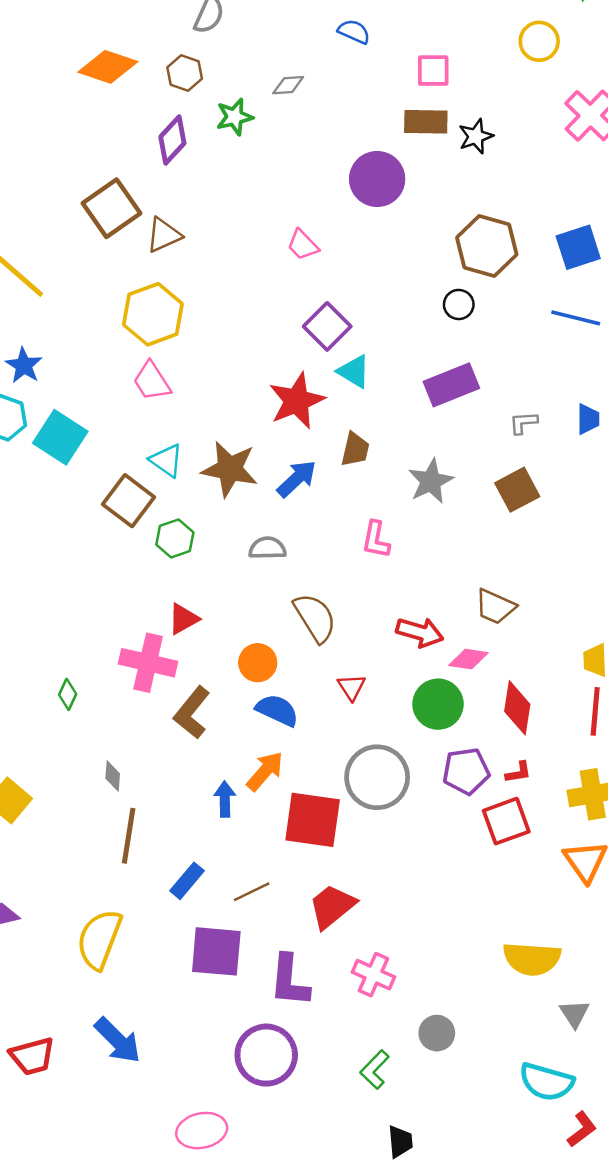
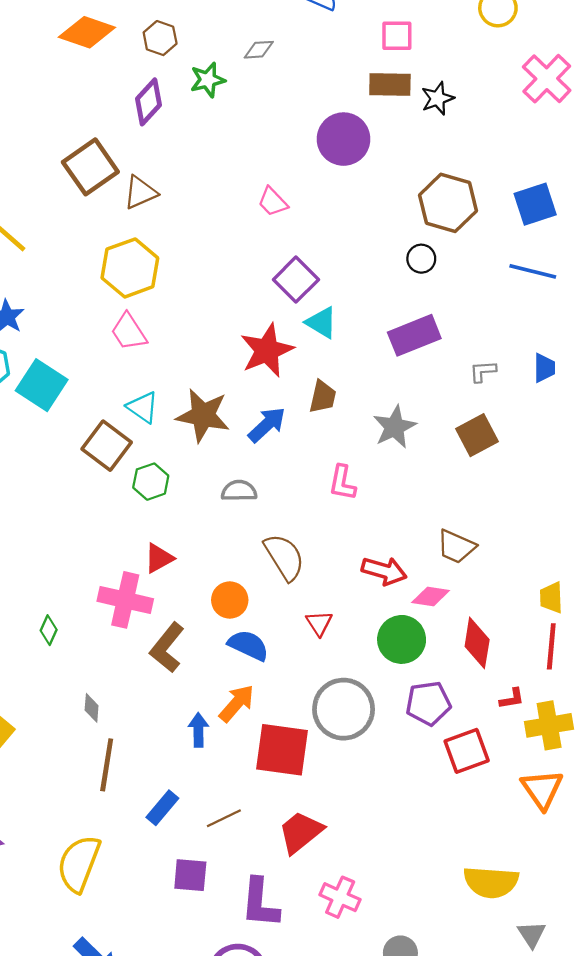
red L-shape: (518, 772) -> (512, 699), moved
purple square: (216, 951) -> (190, 875), size x0.7

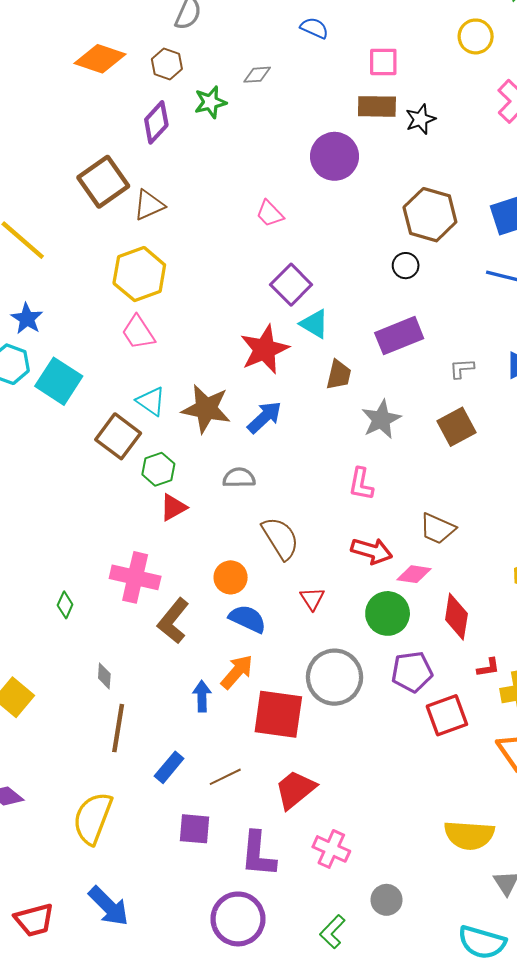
brown trapezoid: (323, 397) -> (339, 375), moved
pink L-shape: (342, 483) -> (361, 484), moved
red triangle: (159, 558) -> (173, 507), moved

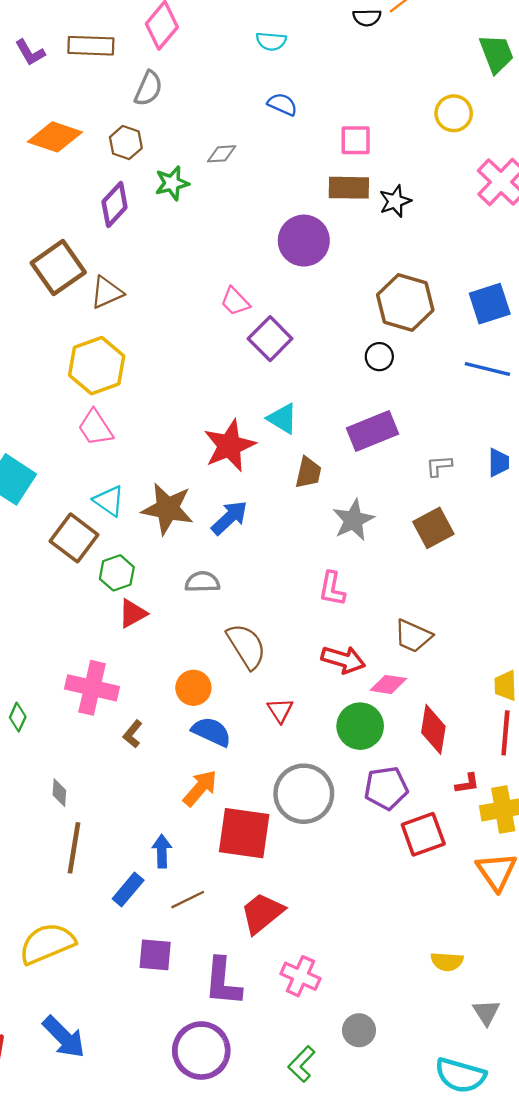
purple square: (291, 285) -> (270, 339), moved
brown L-shape: (173, 621) -> (133, 734), size x0.6
blue arrow: (202, 696) -> (162, 851), moved
yellow semicircle: (93, 818) -> (47, 944), turned 46
yellow semicircle: (469, 835) -> (447, 962), size x0.6

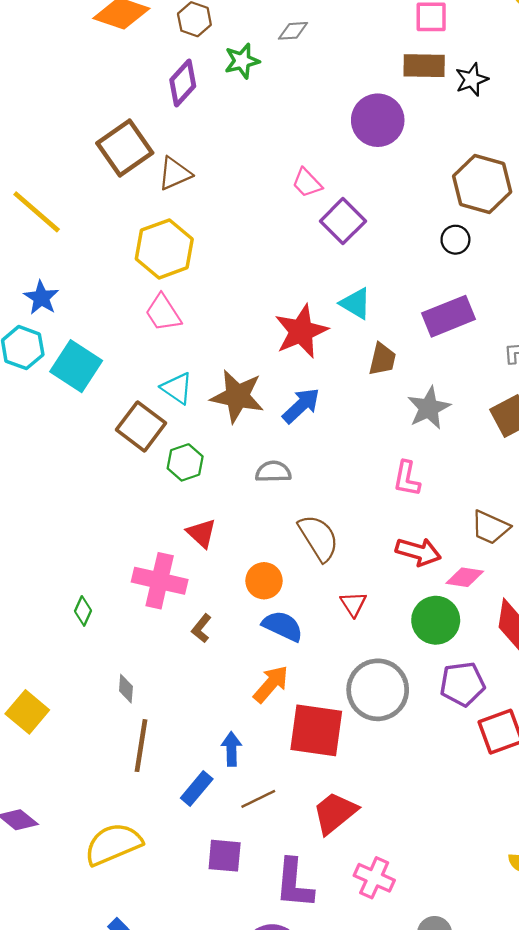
red triangle: (133, 613) -> (201, 533), moved, turned -48

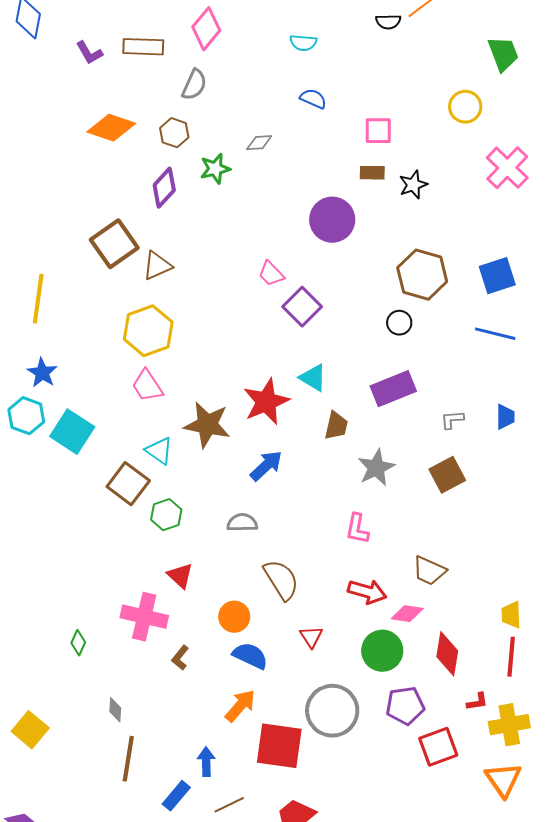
brown rectangle: (424, 66) -> (372, 173), size x0.7
yellow line: (37, 212) -> (38, 299), turned 57
brown star: (237, 396) -> (207, 425), moved

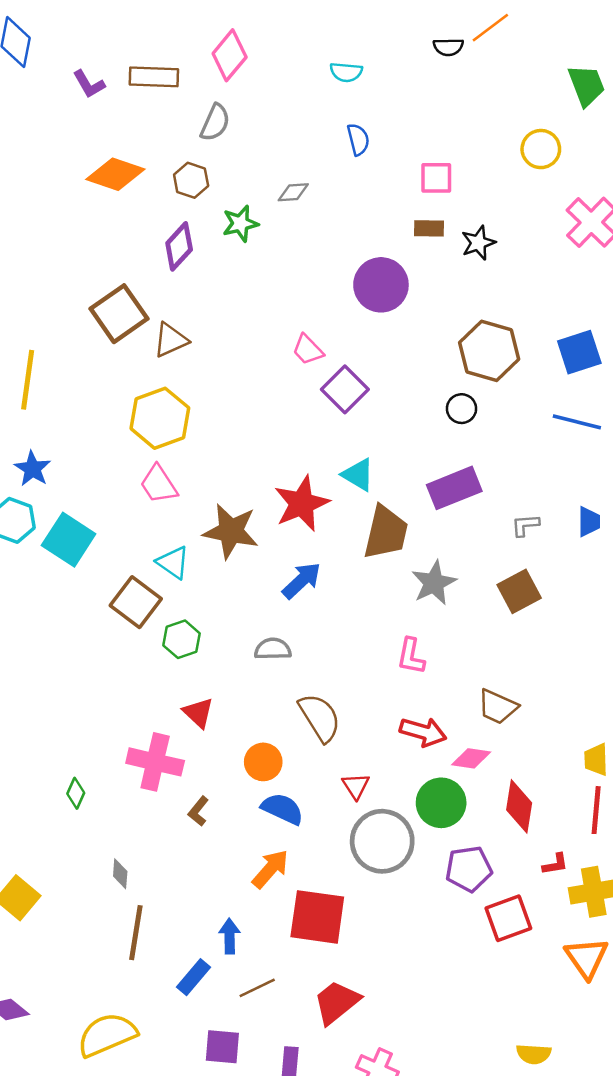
blue semicircle: (313, 99) -> (358, 139), turned 52
brown trapezoid: (336, 426) -> (386, 532), size x1.6
gray circle: (332, 711) -> (382, 841), moved

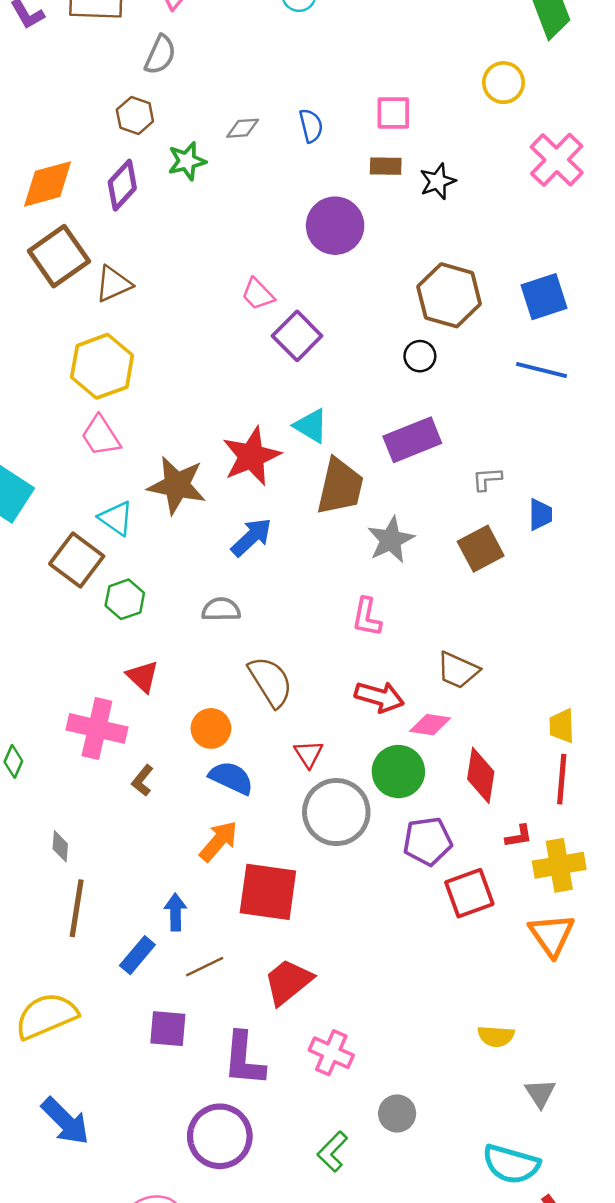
blue semicircle: (358, 139) -> (311, 126), moved
orange diamond: (115, 174) -> (48, 184), moved, turned -34
blue trapezoid: (589, 522) -> (540, 514), moved

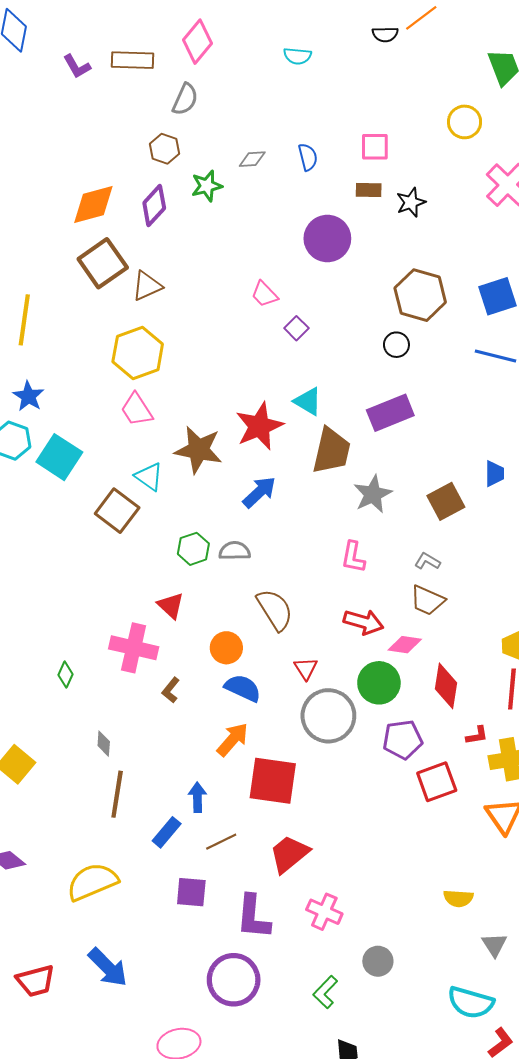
purple square: (297, 336) -> (296, 328), size x0.6
gray L-shape: (487, 479) -> (427, 561), moved, turned 35
green hexagon: (125, 599) -> (193, 549), moved

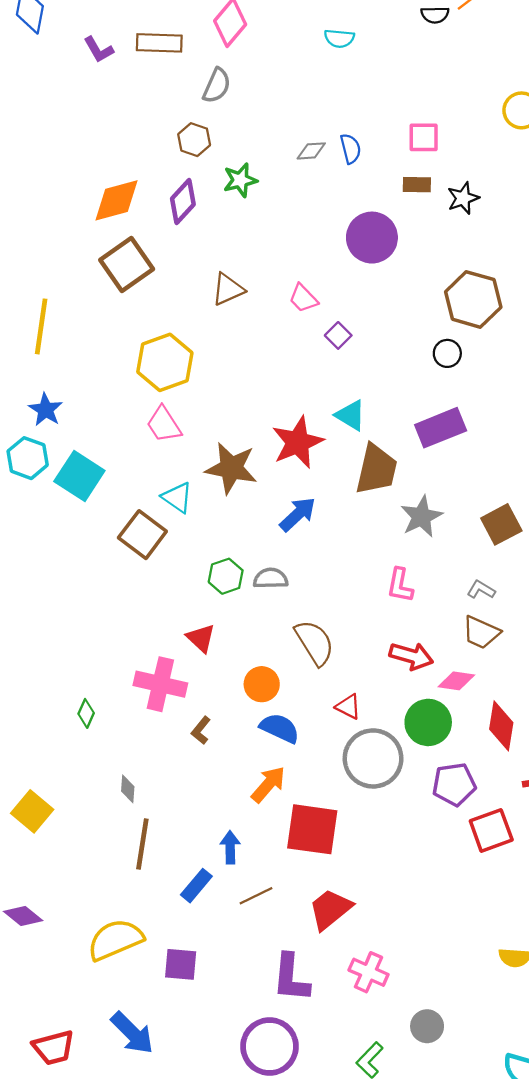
gray diamond: (252, 159) -> (311, 151), moved
brown triangle: (147, 286) -> (228, 289), moved
red triangle: (306, 668) -> (348, 707), turned -30
purple square: (191, 892) -> (181, 964), moved

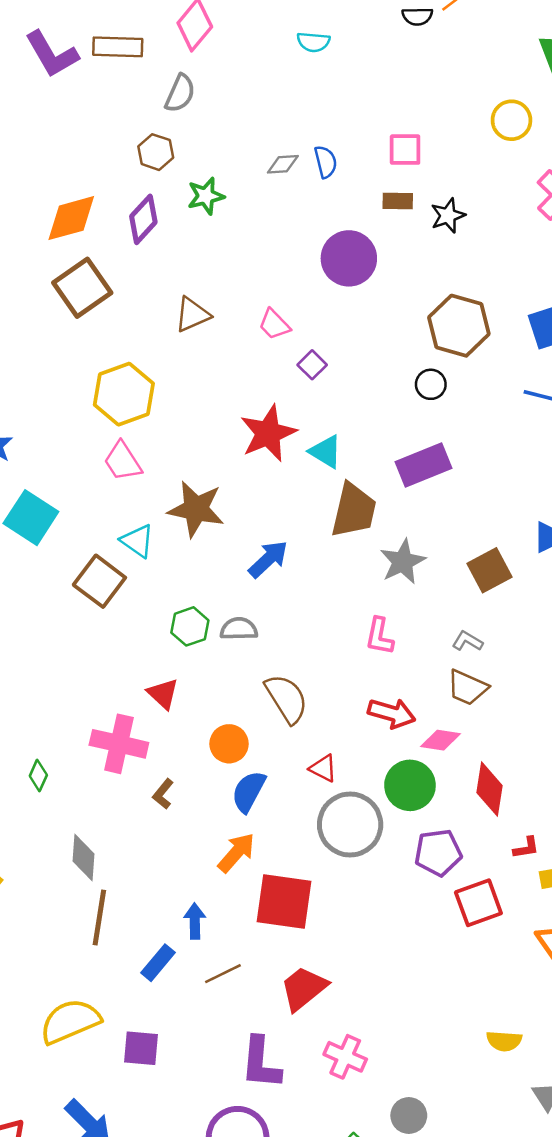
purple L-shape: (99, 50) -> (52, 54), size x1.6
red star: (298, 442) -> (268, 433), moved
blue semicircle: (280, 728) -> (249, 791), turned -87
gray diamond: (128, 789) -> (84, 858), size x1.5

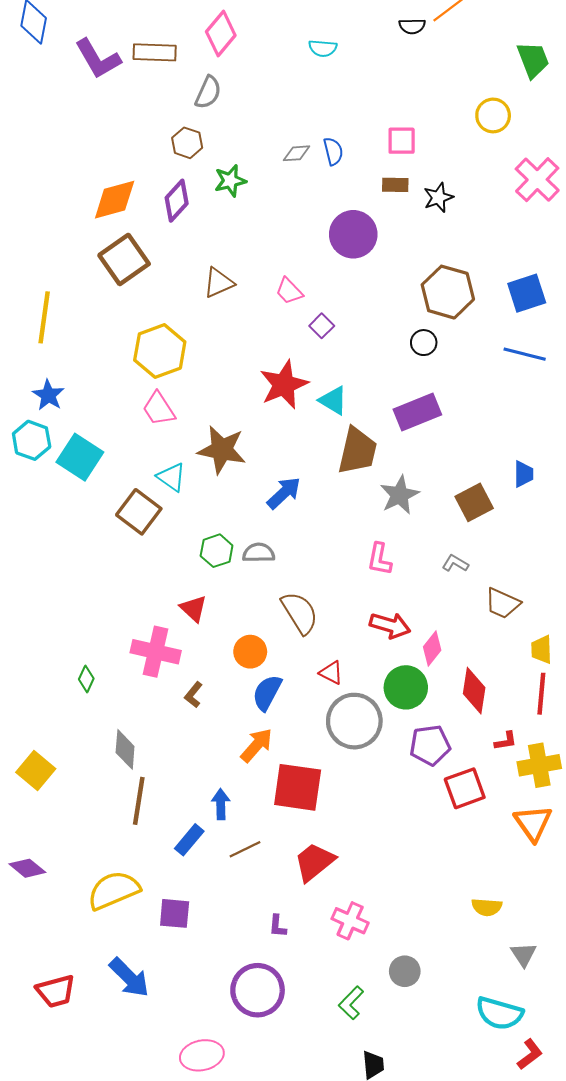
brown trapezoid: (467, 688) -> (503, 603), moved
pink diamond: (441, 740) -> (432, 649), turned -60
purple L-shape: (261, 1063) -> (278, 926), size x0.5

